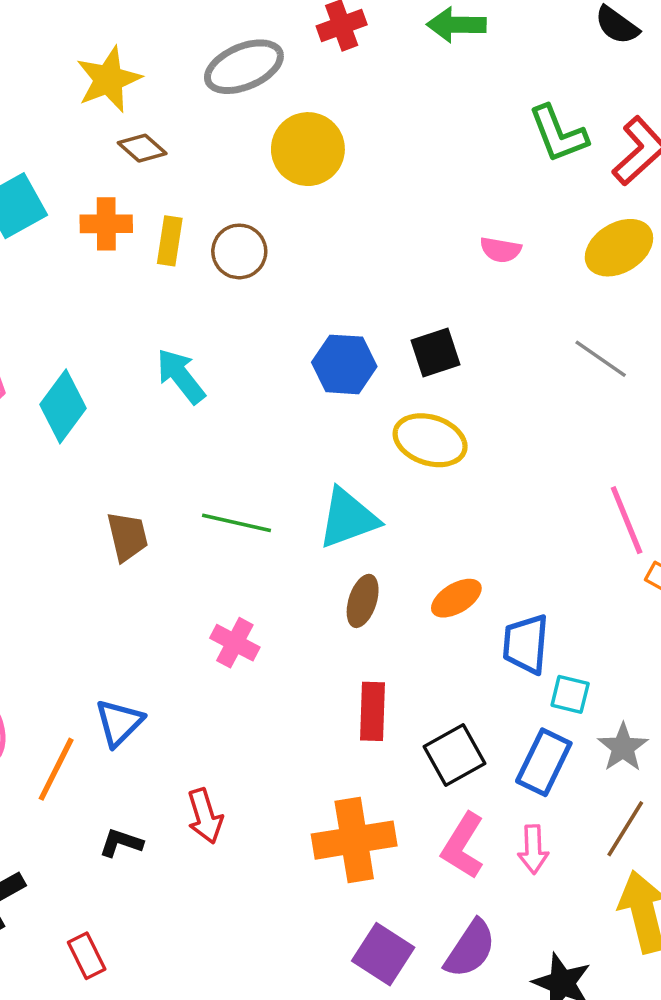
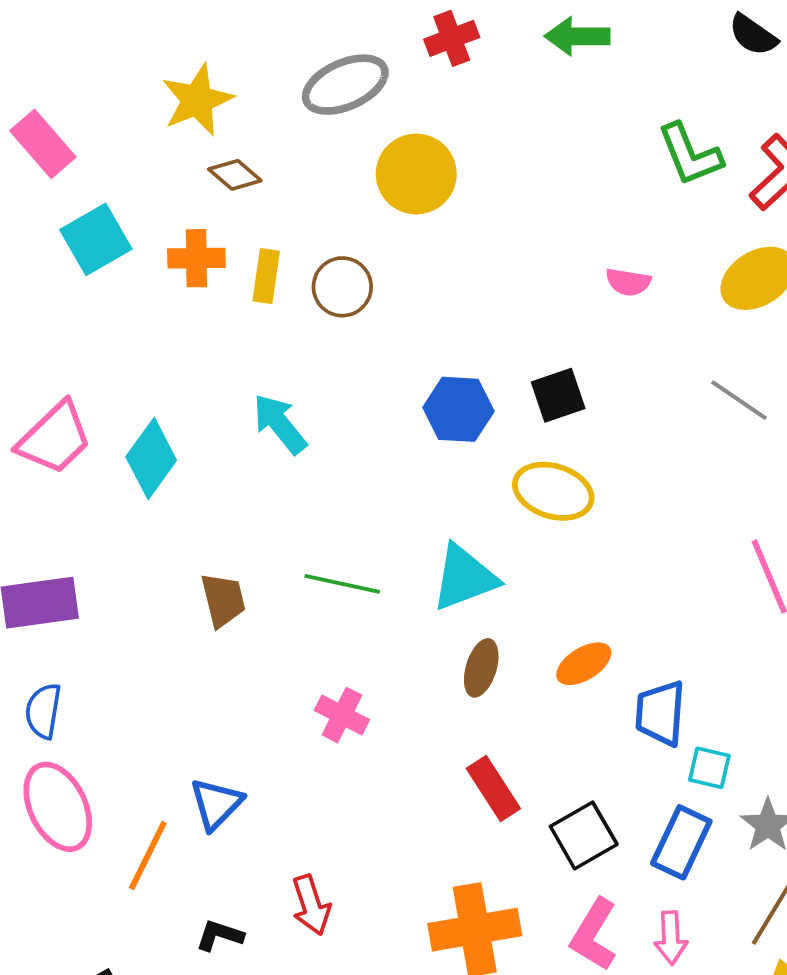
red rectangle: (373, 711) -> (493, 789), turned -34

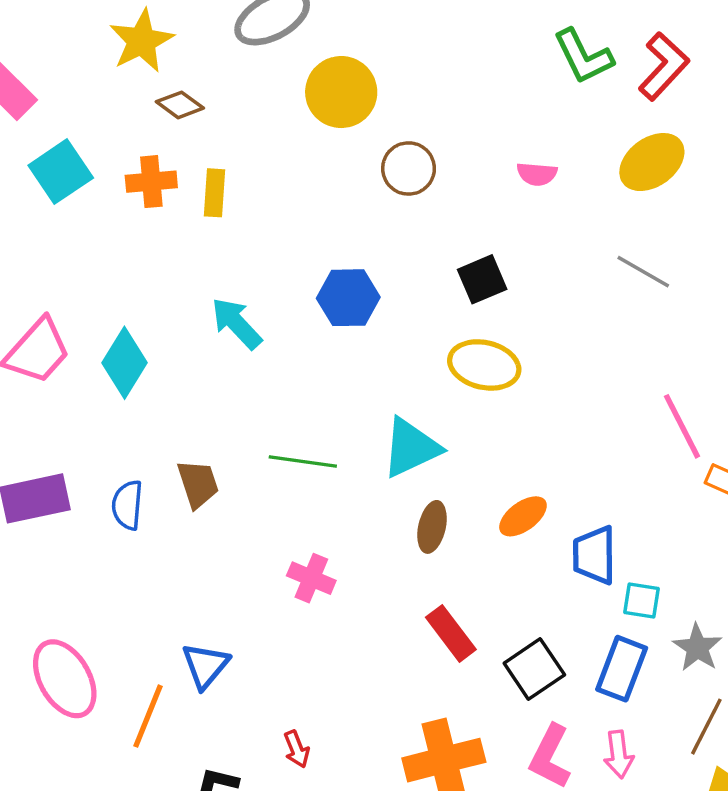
brown circle: (342, 287) -> (409, 168), moved
blue hexagon: (458, 409) -> (348, 298), moved
blue semicircle: (43, 711) -> (127, 505), moved
red arrow: (311, 905) -> (297, 749), size x0.7

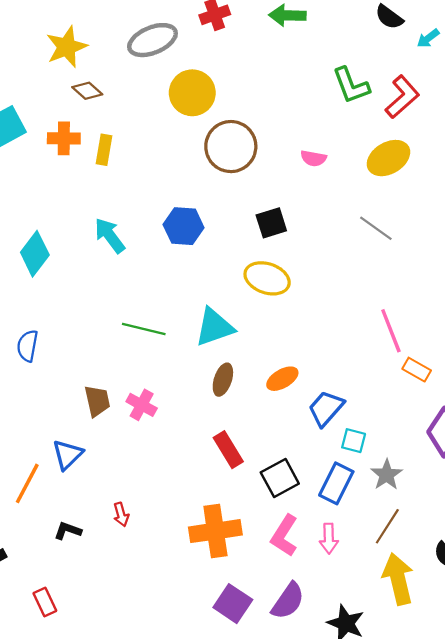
brown circle: (409, 168) -> (231, 147), size x1.5
brown trapezoid: (198, 484) -> (97, 401), moved
blue trapezoid: (594, 555) -> (326, 408), turned 36

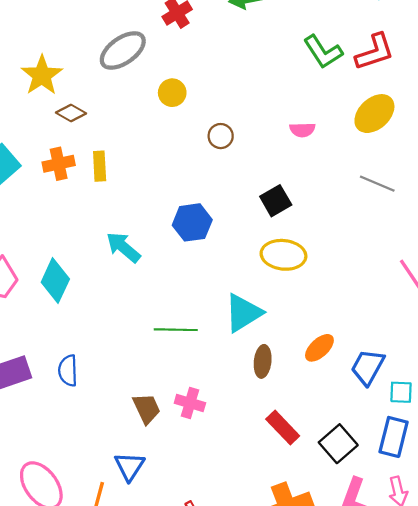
yellow circle: (192, 93) -> (172, 93), size x0.6
red L-shape: (402, 97) -> (375, 52), turned 36
brown circle: (231, 147) -> (221, 136), size x0.5

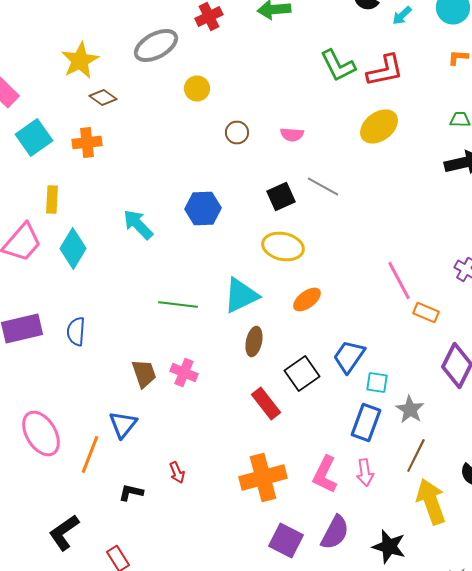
pink semicircle: (302, 130) -> (292, 134), moved
yellow rectangle: (100, 166) -> (52, 200), moved
gray line: (377, 184) -> (323, 186), moved
orange ellipse: (319, 348) -> (307, 300), moved
black square: (338, 444) -> (302, 374), moved

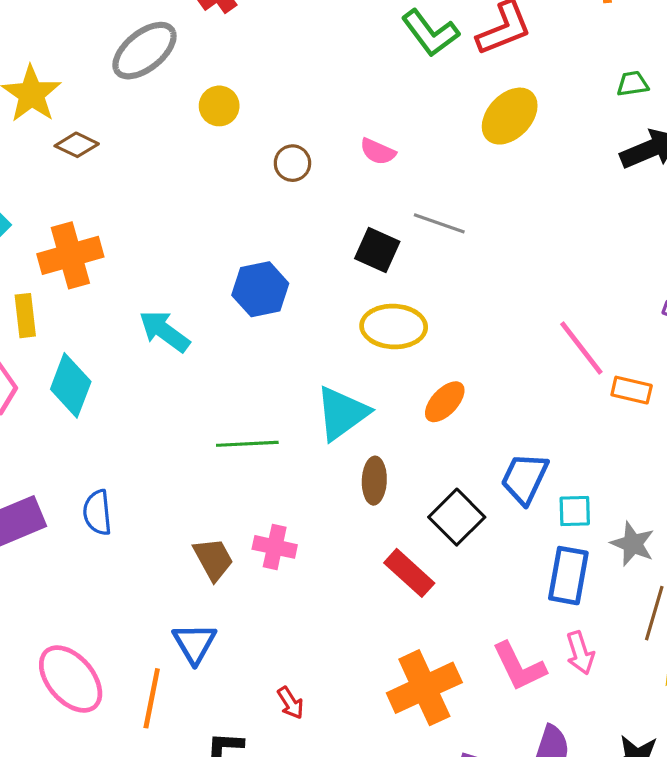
pink semicircle: (292, 134) -> (378, 152), turned 30
orange cross: (87, 142) -> (70, 255), moved, size x1.4
black square: (281, 196) -> (377, 250), turned -32
pink L-shape: (325, 474) -> (519, 667), turned -42

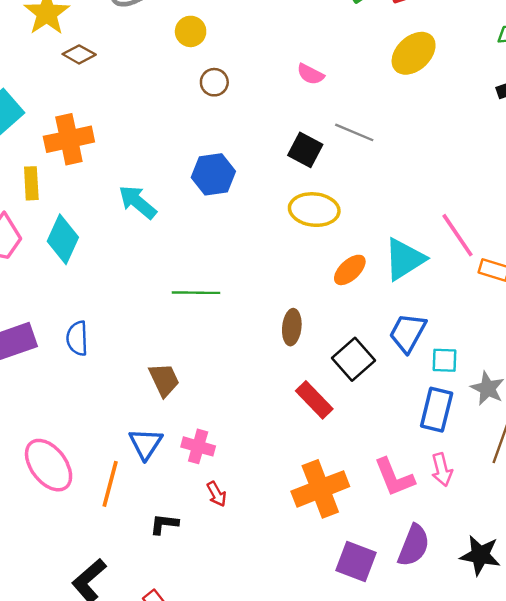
brown circle: (292, 163) -> (214, 82), moved
cyan triangle: (342, 413) -> (404, 259), moved
pink cross: (275, 547) -> (198, 446), moved

